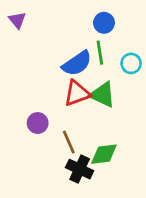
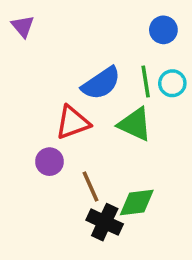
blue circle: (104, 23) -> (163, 30), moved
green line: (100, 53) -> (146, 81), moved
red triangle: (77, 93) -> (73, 122), moved

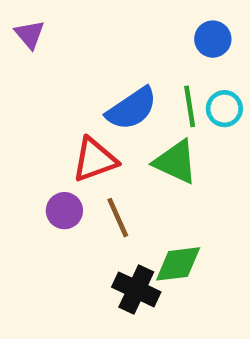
brown line: (90, 186) -> (118, 218), moved

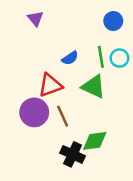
purple triangle: (30, 34) -> (35, 19), moved
blue semicircle: (132, 109) -> (70, 58), size x0.6
purple circle: (64, 211) -> (34, 112), size x1.5

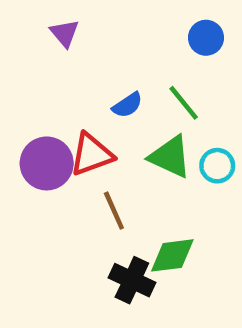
green line: (101, 57) -> (184, 103), turned -30
cyan circle: (119, 58) -> (217, 166), moved
purple circle: (34, 112) -> (47, 163), moved

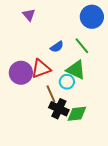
blue circle: (206, 38) -> (92, 17), size x1.5
cyan circle: (217, 166) -> (67, 82), moved
black cross: (132, 280) -> (59, 109), moved

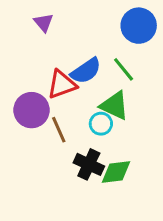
blue semicircle: (57, 47) -> (86, 71), size x1.5
red triangle: (41, 69) -> (62, 84), moved
brown line: (51, 94) -> (59, 130), moved

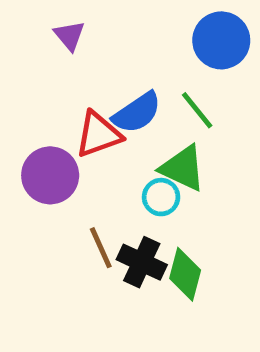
brown line: (59, 130) -> (101, 248), moved
green diamond: (116, 172) -> (185, 274), turned -68

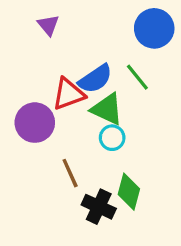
green triangle: (183, 168) -> (107, 109), moved
black cross: (142, 262) -> (99, 207), moved

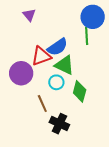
green line: (137, 77) -> (87, 36), moved, turned 36
cyan circle: (112, 138) -> (56, 82), moved
green diamond: (129, 192) -> (80, 91), moved

